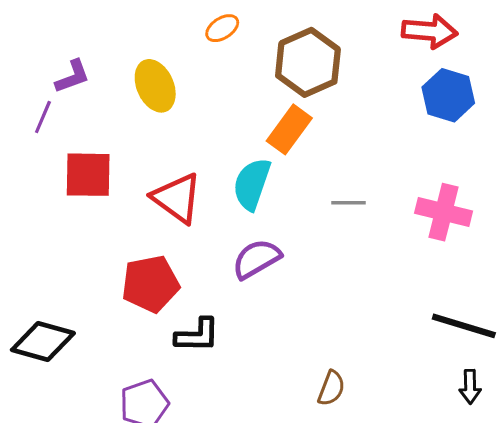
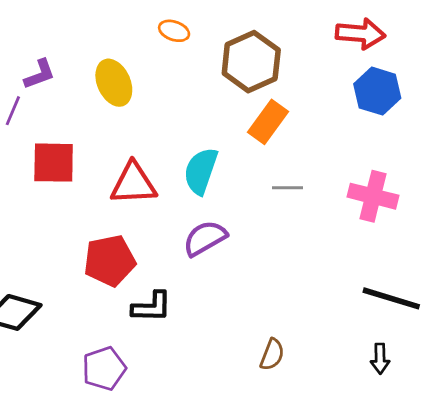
orange ellipse: (222, 28) -> (174, 31), turned 52
orange rectangle: (289, 129) -> (268, 122), moved
red triangle: (177, 198) -> (133, 184), turned -39
black arrow: (470, 387) -> (380, 359), moved

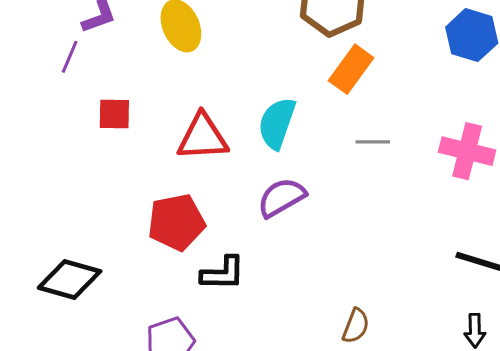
red square: (54, 163) -> (114, 114), size x0.7

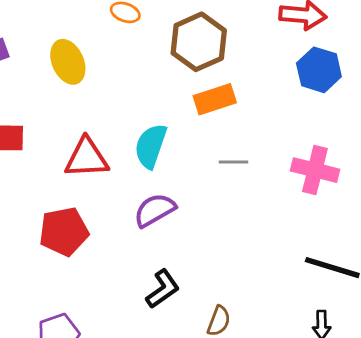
orange rectangle: (351, 69) -> (215, 99), turned 36
black L-shape: (223, 273) -> (163, 289), moved, turned -36

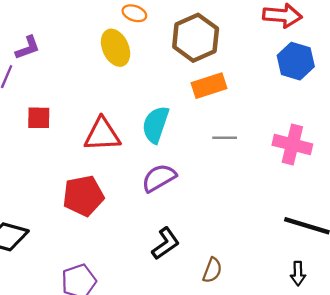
yellow ellipse: (68, 62) -> (116, 48), moved

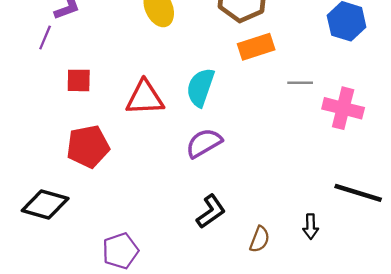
gray line: (225, 138) -> (300, 83), moved
red pentagon: (83, 196) -> (88, 147), moved
black arrow: (298, 274) -> (311, 227), moved

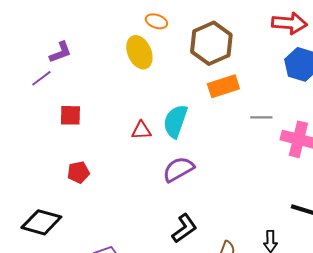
purple line: (45, 38) -> (41, 78), turned 30
red triangle: (145, 98) -> (141, 130), moved, size x0.6
red pentagon: (88, 147) -> (78, 172), size x0.6

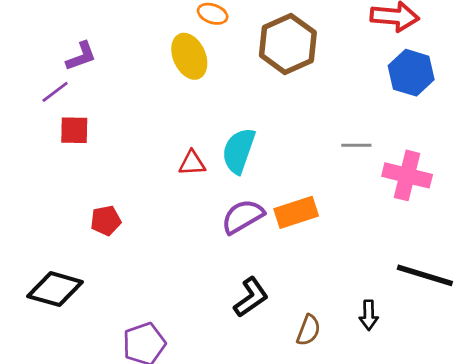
orange rectangle: (223, 86) -> (296, 212), moved
red square: (70, 115) -> (74, 130), moved

